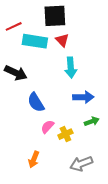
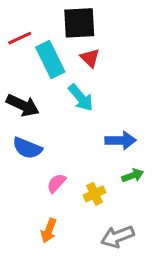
cyan rectangle: (35, 41) -> (50, 59), turned 55
cyan arrow: (71, 68) -> (81, 98), moved, turned -36
blue semicircle: (36, 102) -> (27, 148), moved, turned -36
pink semicircle: (47, 127) -> (56, 183), moved

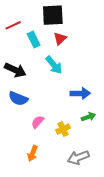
red triangle: (90, 58) -> (60, 39), turned 32
cyan rectangle: (50, 59) -> (34, 40), size x0.7

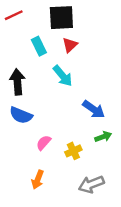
red line: (13, 25) -> (14, 15), moved
black arrow: (15, 70) -> (17, 82), turned -120
blue arrow: (80, 93) -> (94, 109), turned 36

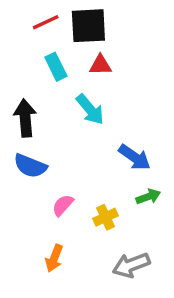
red line: (14, 15) -> (46, 22), moved
red triangle: (70, 45) -> (100, 65), turned 42

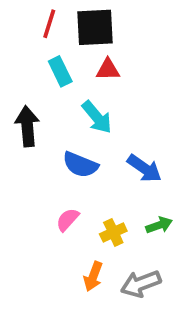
red line: (46, 22) -> (49, 24), turned -48
blue semicircle: (30, 166) -> (80, 165), moved
green arrow: (148, 197) -> (159, 225), moved
orange arrow: (54, 258) -> (93, 276), moved

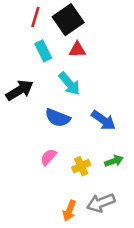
black square: (95, 27) -> (68, 20), turned -32
black arrow: (27, 126) -> (20, 90), turned 64
orange arrow: (93, 276) -> (69, 211), moved

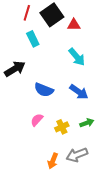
red triangle: (77, 50) -> (74, 25), moved
cyan arrow: (69, 84) -> (77, 57), moved

